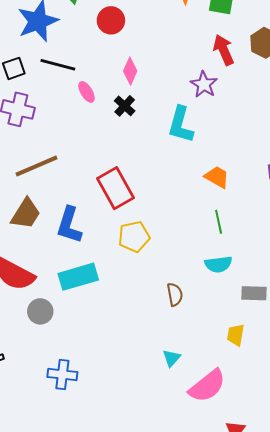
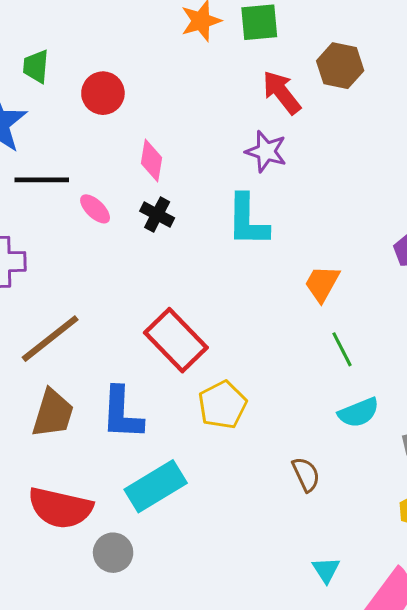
orange trapezoid: (217, 177) -> (322, 284), turned -76

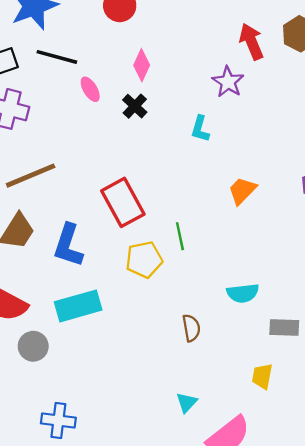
cyan L-shape: (247, 220) -> (200, 129), size x0.6
green line: (342, 349) -> (180, 236), moved

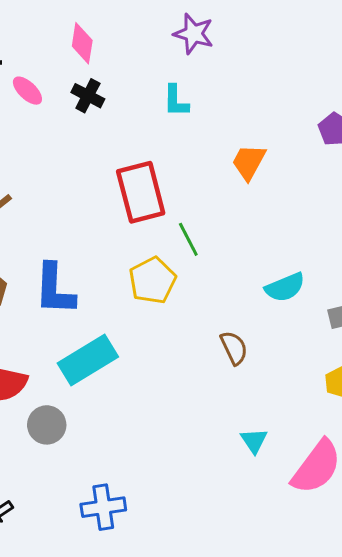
red rectangle: (123, 202) -> (141, 192), moved, turned 30

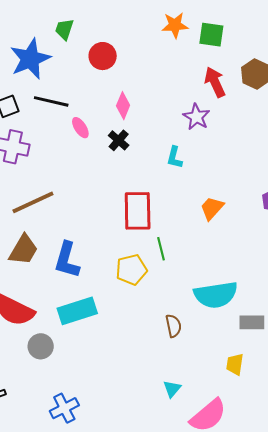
cyan semicircle: (285, 287) -> (216, 295), size x1.6
blue cross: (103, 507) -> (64, 408), turned -32

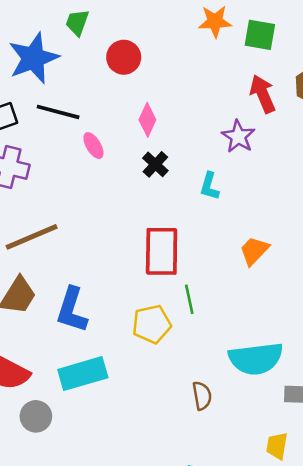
black cross: (119, 140) -> (155, 164), moved

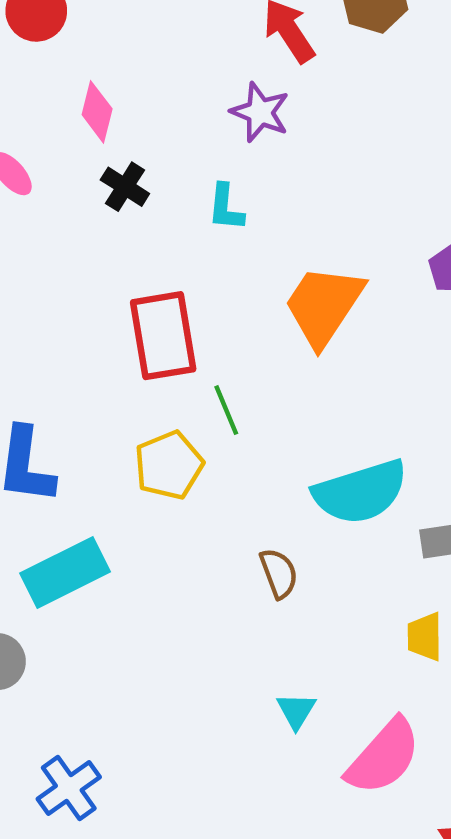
orange trapezoid: (254, 251) -> (324, 305), size x1.6

